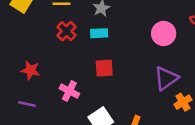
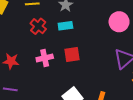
pink cross: (69, 91) -> (45, 58), moved, turned -35

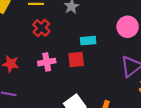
cyan rectangle: (65, 26) -> (88, 41), moved

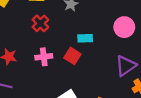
red square: (76, 59) -> (72, 56), turned 35

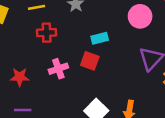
red cross: (40, 23) -> (47, 33), turned -35

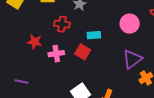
red cross: (47, 33) -> (62, 24), moved
red star: (20, 77) -> (35, 42), moved

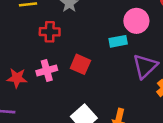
cyan rectangle: (94, 35) -> (118, 41), moved
red star: (35, 42) -> (17, 78), moved

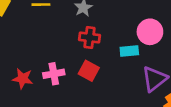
red cross: (50, 32) -> (89, 38), moved

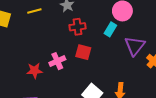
cyan rectangle: (129, 51) -> (110, 29), turned -40

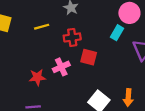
yellow line: (34, 11) -> (42, 27), moved
red cross: (78, 27) -> (72, 37), moved

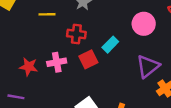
cyan rectangle: (117, 33) -> (110, 45), moved
red square: (89, 57) -> (88, 59), turned 35

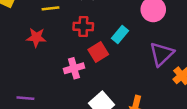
pink cross: (57, 62) -> (74, 68), moved
red star: (29, 67) -> (36, 37), moved

